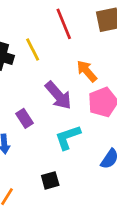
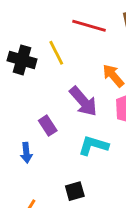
red line: (64, 24) -> (89, 26), turned -52
cyan L-shape: (68, 137) -> (93, 146), turned 36

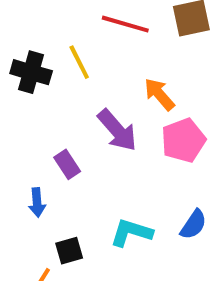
cyan L-shape: (93, 146) -> (131, 233), moved
black square: (75, 191) -> (69, 251), moved

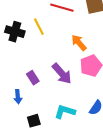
purple arrow: (117, 130) -> (62, 74), moved

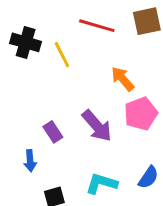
black cross: (15, 32) -> (26, 42), moved

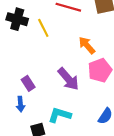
purple rectangle: (53, 132) -> (28, 83), moved
cyan L-shape: (101, 183) -> (60, 115), moved

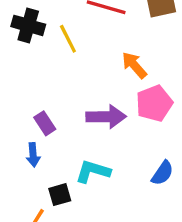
purple arrow: (68, 79) -> (106, 117), turned -50

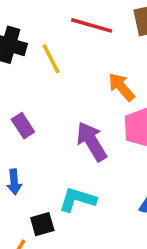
purple arrow: (106, 117) -> (92, 141), turned -120
purple rectangle: (45, 123) -> (23, 126), moved

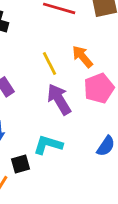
yellow line: (51, 59) -> (49, 64), moved

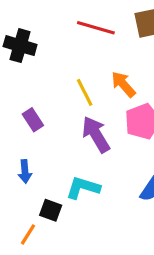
black square: (21, 164) -> (51, 210), turned 36

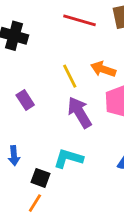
orange arrow: (123, 84) -> (103, 69), turned -30
blue arrow: (25, 171) -> (14, 156), moved
orange line: (28, 234) -> (35, 203), moved

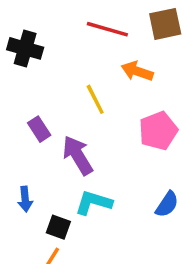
orange arrow: (103, 69) -> (137, 71), moved
purple arrow: (80, 112) -> (78, 155), moved

